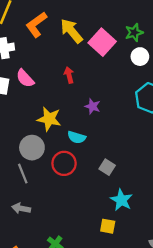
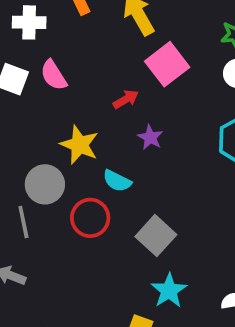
pink square: (102, 42) -> (167, 64), moved
red arrow: (69, 75) -> (126, 99), moved, turned 63
gray square: (107, 167) -> (156, 236), size x1.5

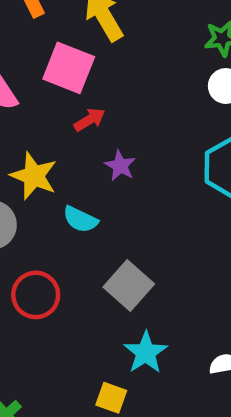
pink square: (167, 64) -> (69, 68), moved, turned -30
red circle: (90, 218) -> (36, 295), moved

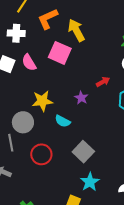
red arrow: (90, 120) -> (103, 82), moved
yellow star: (34, 176) -> (42, 101), turned -30

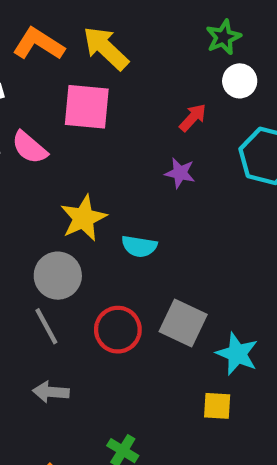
orange L-shape: (48, 19) -> (39, 44), turned 75
red arrow: (103, 82) -> (193, 118), moved
purple star: (81, 98) -> (180, 173), moved
gray square: (83, 152) -> (183, 323), moved

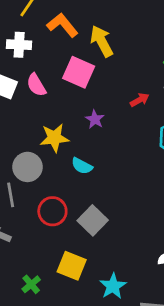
purple star: (180, 173) -> (95, 119), moved
cyan star: (237, 354) -> (113, 286), moved
yellow square: (217, 406) -> (72, 266), moved, size x1.5

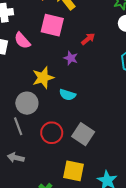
red arrow: (140, 100) -> (88, 39), moved

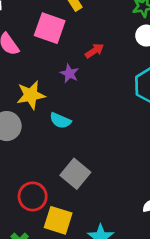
red circle: (52, 133) -> (33, 196), moved

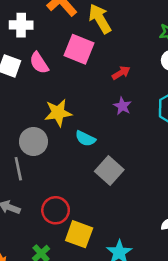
purple star: (69, 73) -> (122, 106), moved
gray square: (75, 174) -> (109, 170), moved

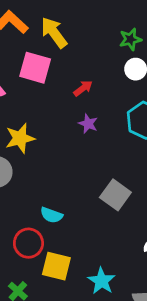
cyan semicircle: (85, 139) -> (51, 215), moved
gray square: (109, 170) -> (115, 195), moved

